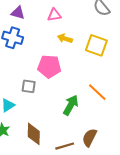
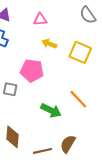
green arrow: (71, 105) -> (51, 110), turned 84

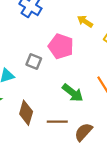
brown line: (43, 151) -> (57, 122), moved

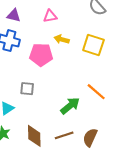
pink pentagon: (61, 46) -> (41, 55), moved
green arrow: (73, 93) -> (70, 106), turned -60

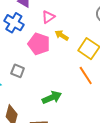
pink triangle: (50, 16) -> (48, 17), moved, turned -40
orange line: (96, 92) -> (86, 75), moved

